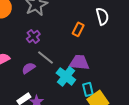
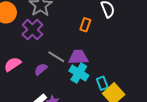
purple cross: (33, 36) -> (32, 30), moved, size x1.5
purple trapezoid: (79, 63) -> (78, 57), moved

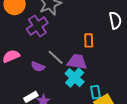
orange rectangle: (85, 25) -> (89, 40), moved, turned -32
purple semicircle: (41, 69) -> (38, 67), turned -128

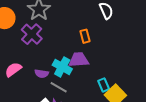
gray line: (56, 57) -> (59, 87), moved
cyan cross: (75, 78) -> (62, 67), moved

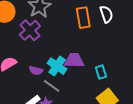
orange rectangle: (85, 36) -> (83, 18), moved, size x1.5
cyan rectangle: (104, 85) -> (101, 72), moved

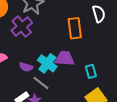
orange rectangle: (83, 18) -> (75, 28), moved

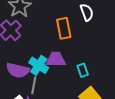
purple semicircle: (26, 67) -> (18, 70), size x1.6
gray line: (41, 83) -> (34, 85), turned 66

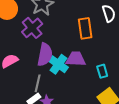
purple semicircle: (18, 70) -> (45, 55), moved, turned -95
gray line: (34, 85) -> (38, 83), moved

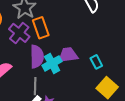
orange rectangle: (85, 28) -> (41, 28), moved
cyan cross: (58, 64) -> (52, 63), turned 36

